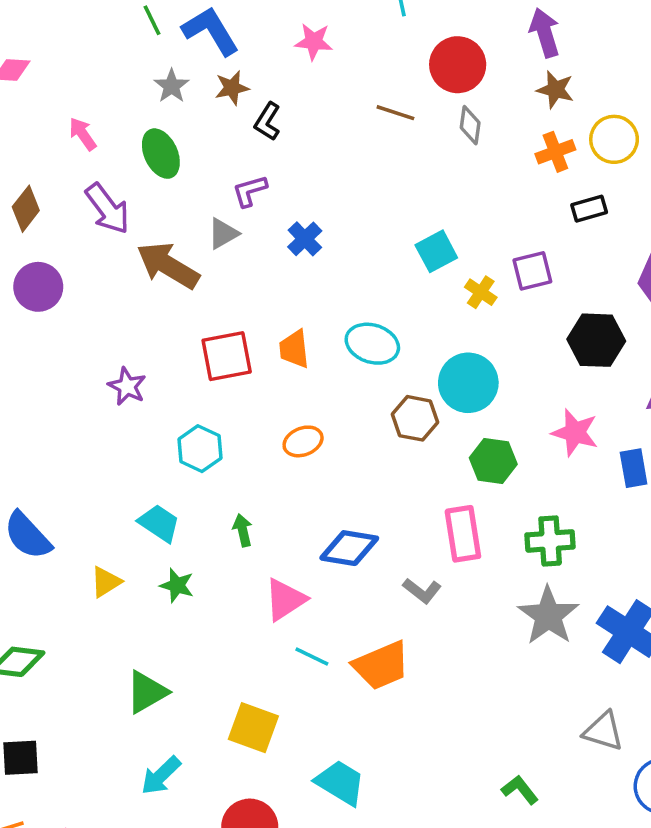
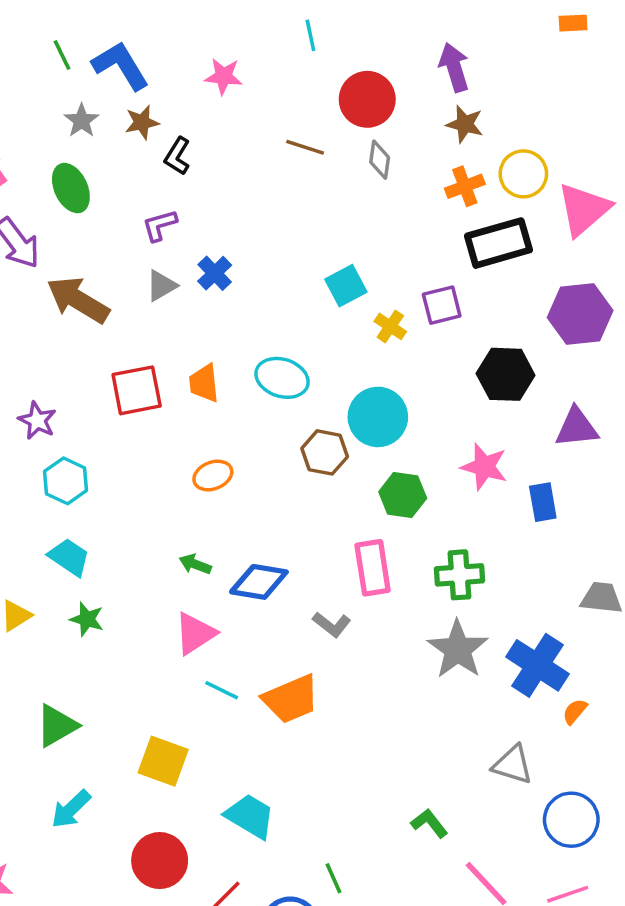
black rectangle: (589, 209) -> (498, 243), size x1.8
gray triangle: (223, 234) -> (161, 286), moved
cyan hexagon: (200, 449) -> (66, 481), moved
green arrow: (243, 530) -> (195, 564), moved, turned -56

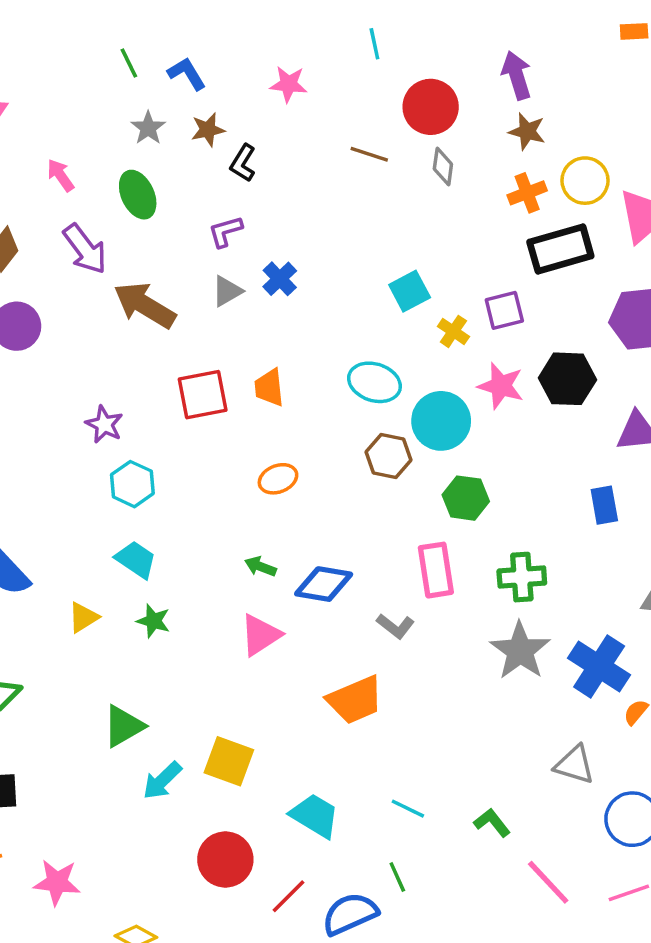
blue L-shape: (121, 66) -> (187, 74), size x0.7
cyan ellipse: (282, 378) -> (374, 382), moved
pink star: (484, 467) -> (501, 386), moved
cyan line: (222, 690) -> (408, 809), moved
cyan arrow: (71, 809) -> (162, 781), moved

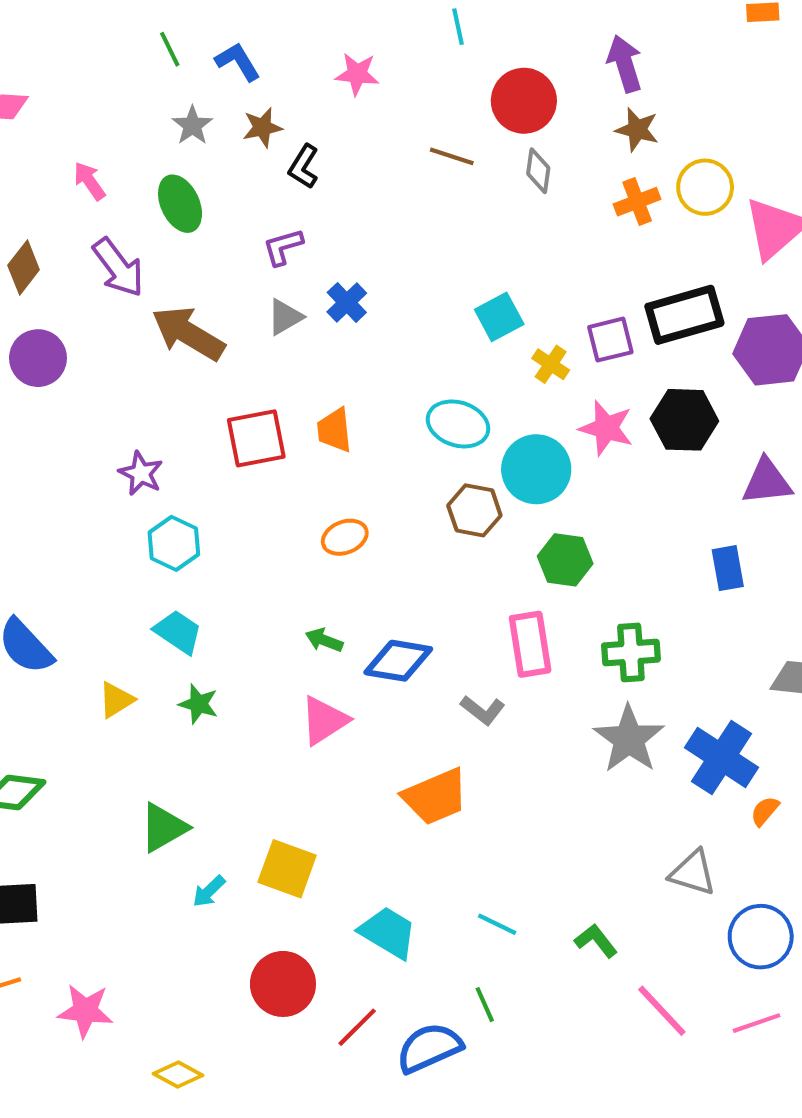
black rectangle: (560, 249) -> (684, 315), moved
cyan arrow: (162, 781) -> (209, 891), size x0.7

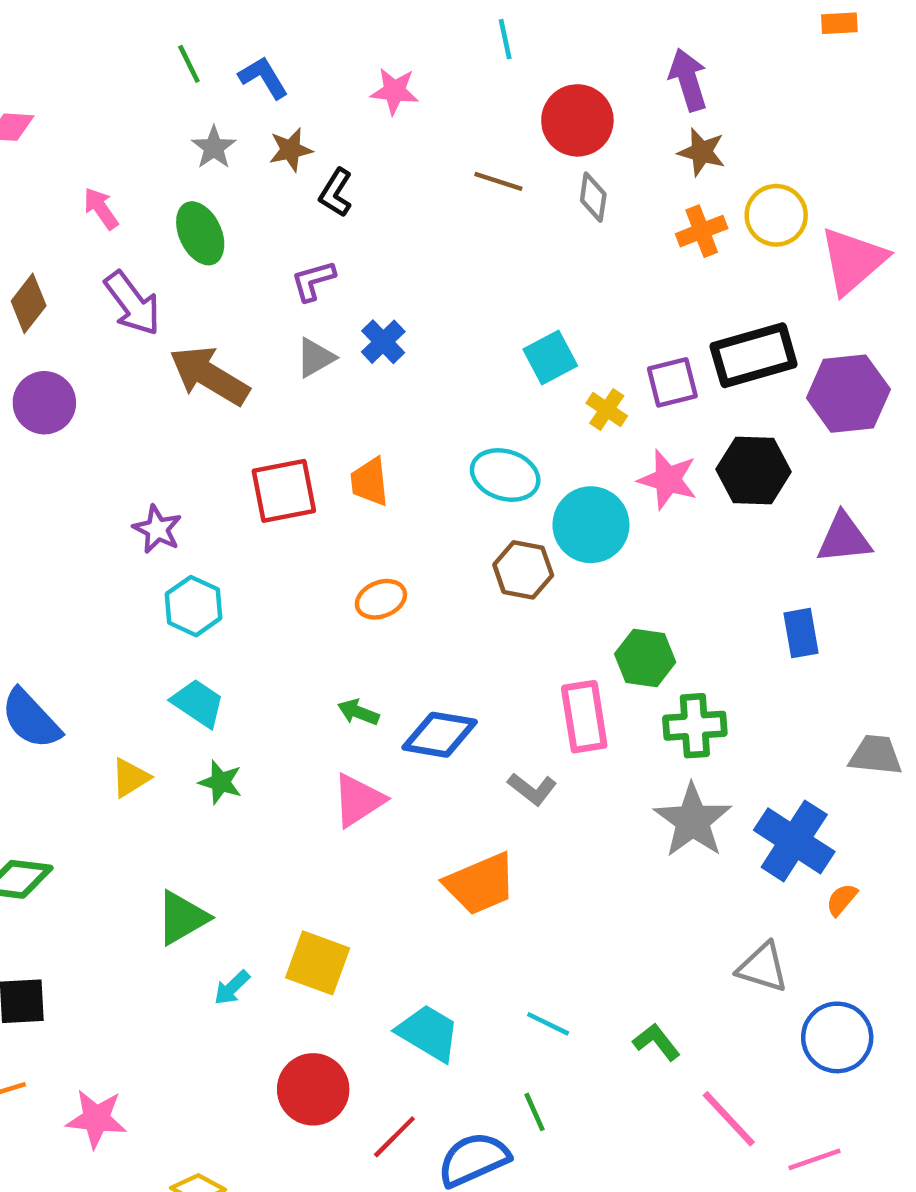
green hexagon: (565, 560) -> (645, 658), moved
pink line: (757, 1023) -> (815, 1159), moved

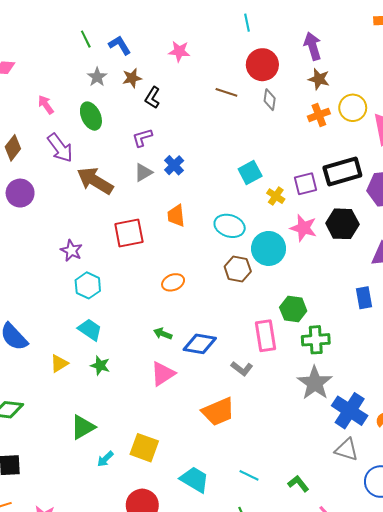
cyan line: (505, 39) -> (247, 23), moved
orange trapezoid: (370, 482) -> (176, 216), moved
blue cross: (794, 841) -> (350, 411), moved

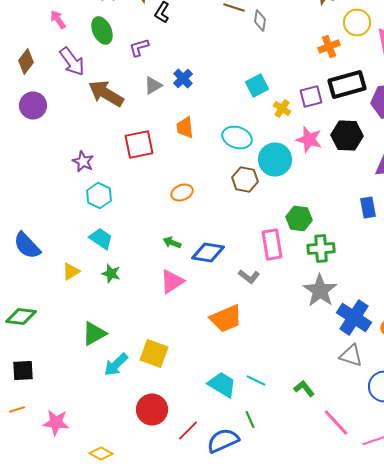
gray diamond: (270, 100) -> (260, 20), moved
orange cross: (319, 115) -> (329, 46), moved
purple L-shape: (142, 138) -> (139, 48), moved
cyan arrow: (105, 459) -> (116, 364), size x1.5
cyan trapezoid: (195, 479) -> (222, 384), moved

